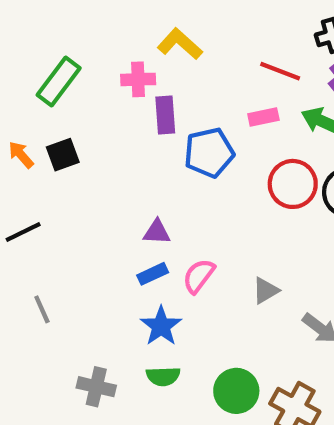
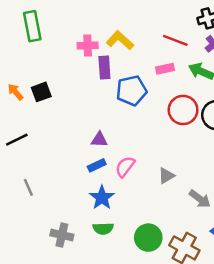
yellow L-shape: (180, 44) -> (120, 40), moved
green rectangle: (59, 82) -> (32, 26), moved, turned -48

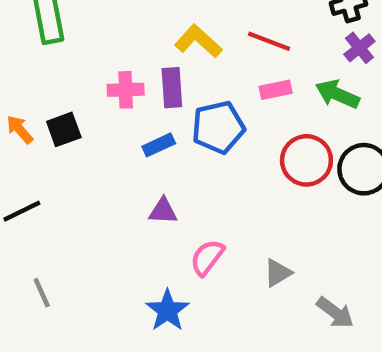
red line: (175, 40) -> (269, 41), moved
pink cross: (88, 46) -> (126, 90), moved
blue rectangle: (97, 165) -> (159, 145), moved

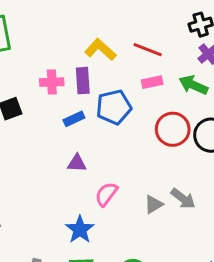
gray arrow: (335, 313) -> (183, 199), moved

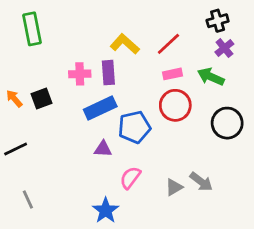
red line: (148, 50) -> (168, 44), turned -64
blue pentagon: (114, 107) -> (134, 127), moved
blue rectangle: (74, 119) -> (100, 108), size x1.6
red circle: (173, 129) -> (175, 105), moved

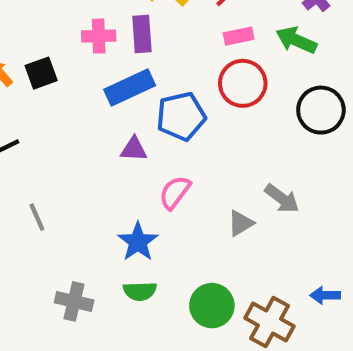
gray triangle: (174, 187) -> (241, 223), moved
gray line: (28, 199) -> (37, 217), moved

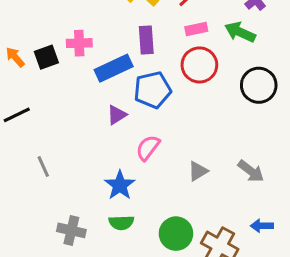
purple rectangle: (142, 34) -> (146, 40), moved
pink cross: (99, 36) -> (79, 43), moved
purple triangle: (134, 149) -> (117, 115), turned -35
gray arrow: (282, 199) -> (251, 171), moved

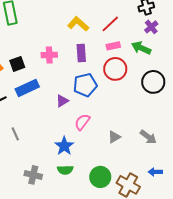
pink cross: (79, 43) -> (49, 55), moved
blue rectangle: (114, 68) -> (27, 88), moved

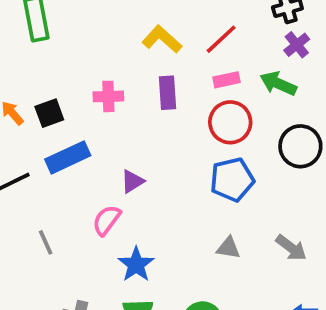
blue pentagon: (85, 85) -> (232, 180), moved
pink semicircle: (82, 122) -> (107, 220), moved
gray triangle: (114, 137) -> (228, 248), turned 40

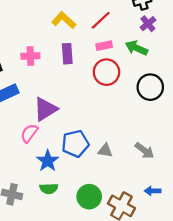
blue pentagon: (232, 180) -> (75, 144), moved
purple triangle: (132, 181) -> (45, 109), size x1.6

